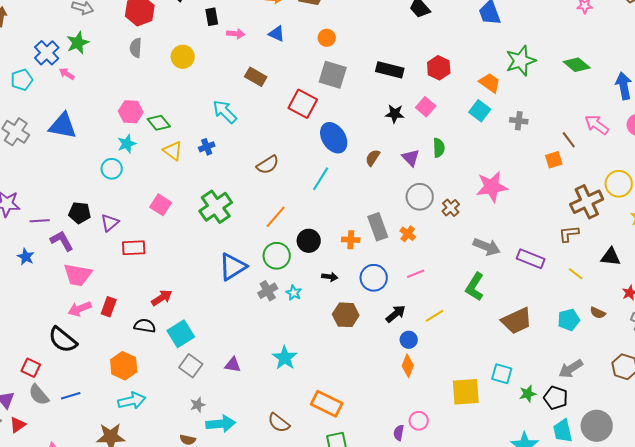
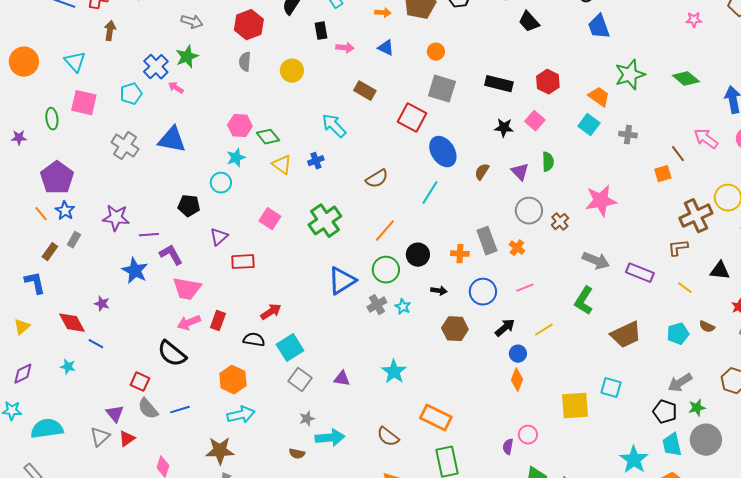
black pentagon: (80, 213) -> (189, 206), moved
blue star: (26, 257) -> (135, 271), size x1.5
green star: (528, 394) -> (697, 408), moved

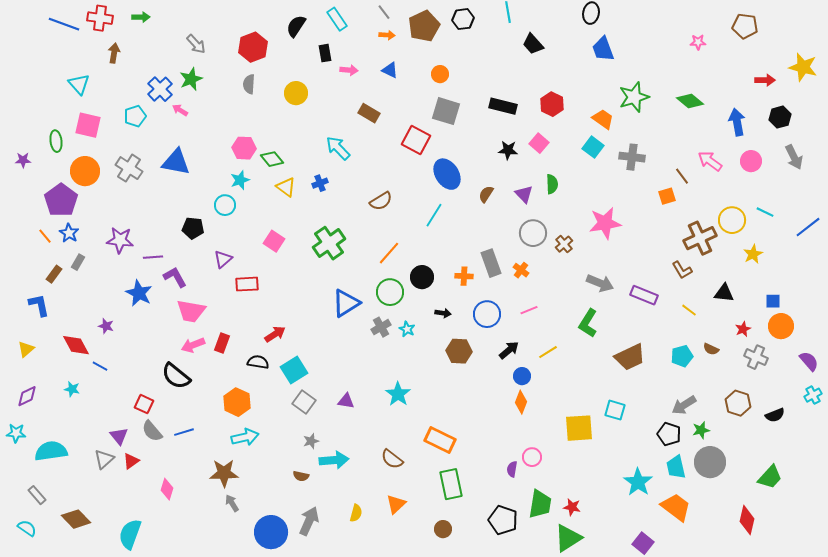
gray arrow: (192, 22) -> (196, 44), turned 30
orange circle: (24, 62) -> (85, 171), moved
gray cross: (628, 135) -> (632, 157), size x1.4
brown L-shape: (678, 248) -> (682, 270), turned -115

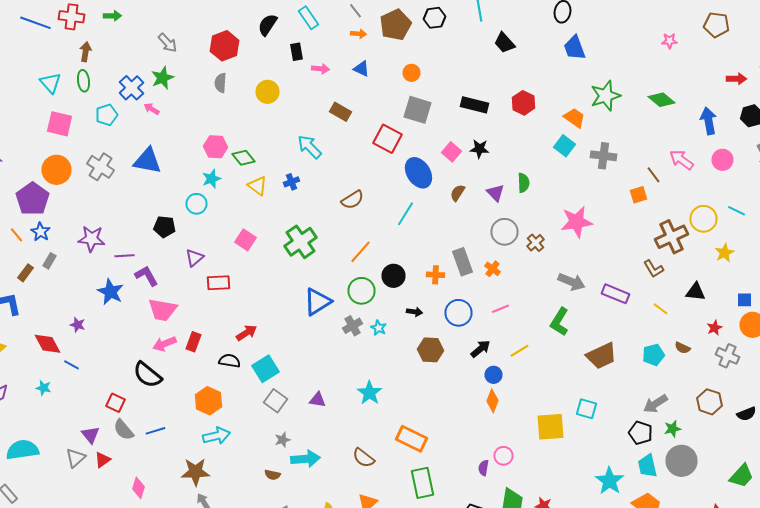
green ellipse: (56, 141) -> (84, 81), moved
pink square: (539, 143) -> (452, 152), moved

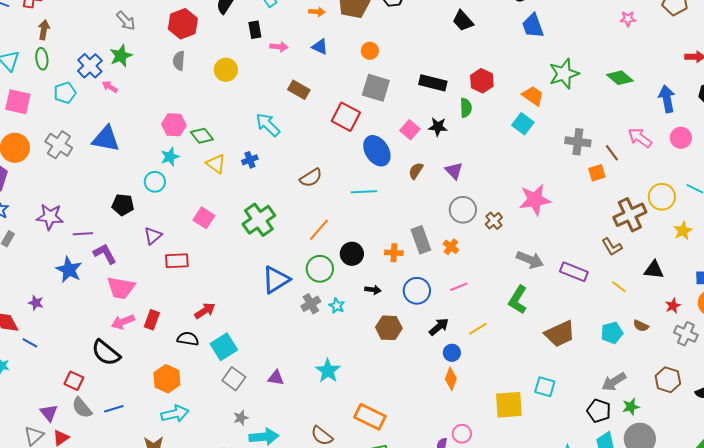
gray cross: (604, 156) -> (578, 142), moved
green semicircle: (524, 183) -> (466, 108), moved
cyan line: (406, 214) -> (364, 192), turned 55

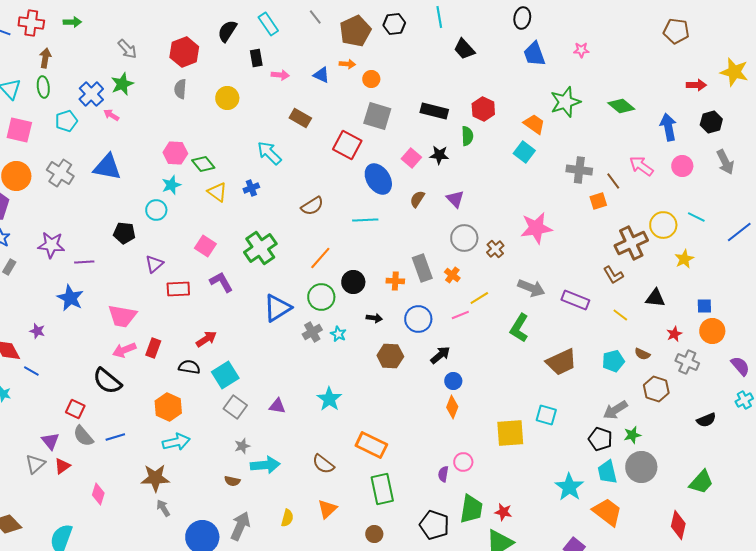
orange arrow: (317, 12) -> (347, 64), moved
pink star: (628, 19) -> (581, 50), moved
purple L-shape: (105, 254) -> (221, 282), moved
yellow line: (478, 329) -> (479, 298), moved
brown hexagon: (668, 380) -> (656, 389), moved

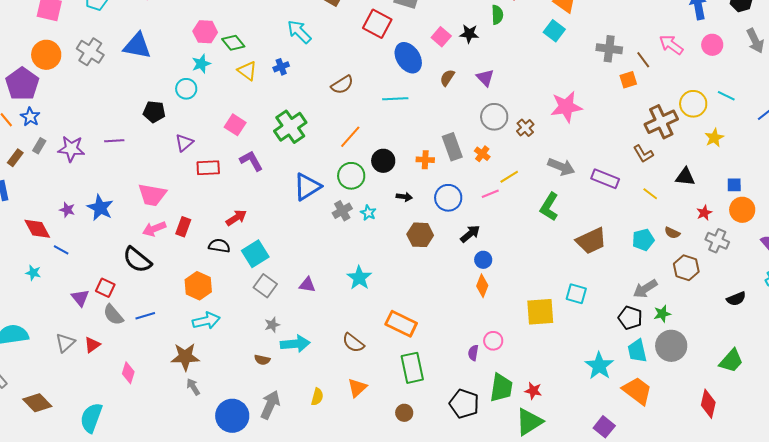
purple star: (51, 245) -> (71, 149), moved
blue star: (70, 298) -> (100, 208), moved
purple triangle: (50, 441) -> (80, 298), moved

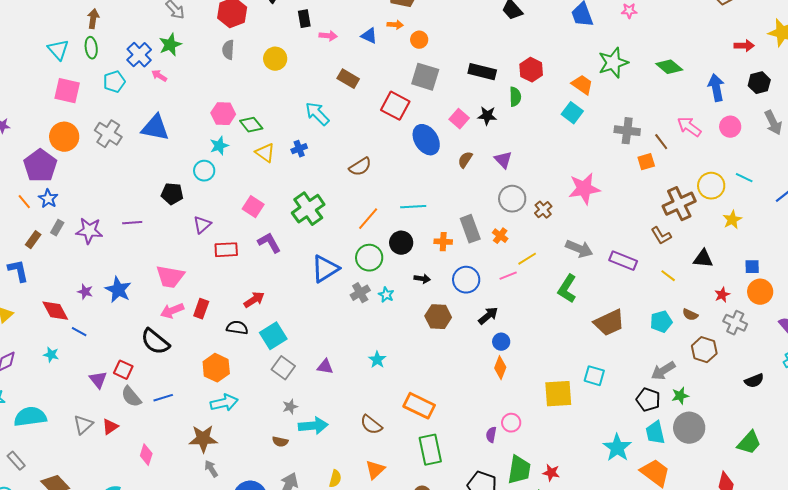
cyan line: (395, 99) -> (413, 207), moved
cyan star: (359, 278) -> (377, 360), size x0.7

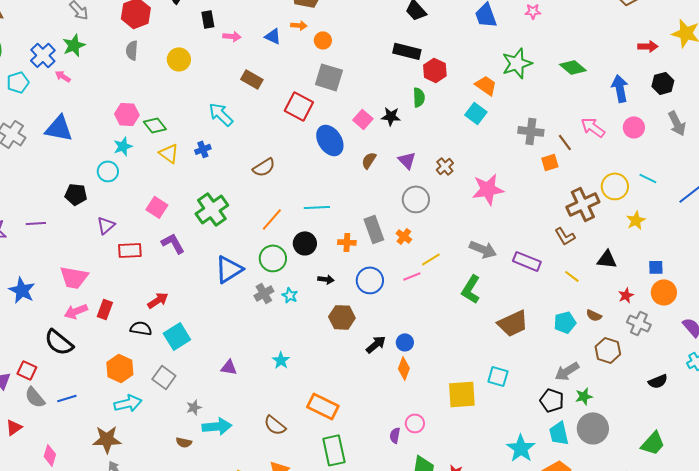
black rectangle: (482, 72) -> (407, 51), moved
brown cross: (543, 210) -> (445, 166), moved
black arrow: (488, 316) -> (376, 344), moved
gray square: (283, 368) -> (164, 377), moved

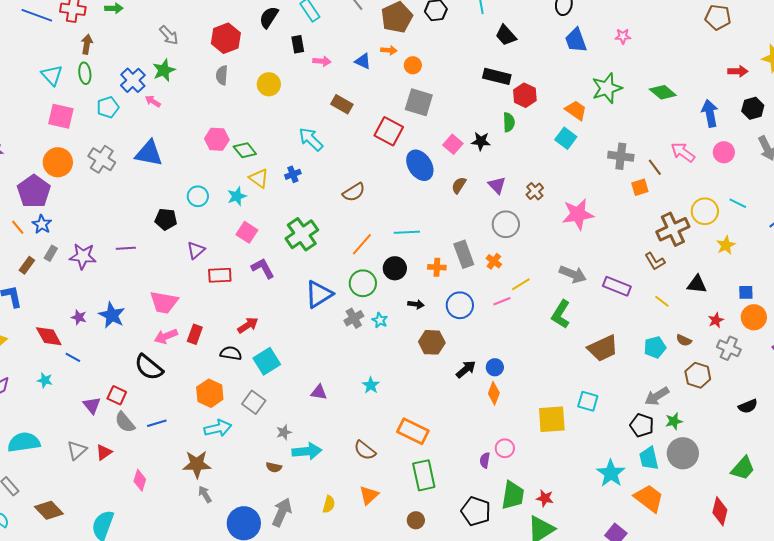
cyan star: (123, 146) -> (237, 196), moved

